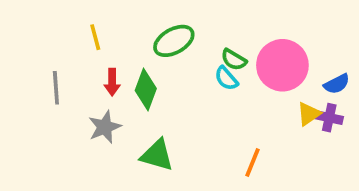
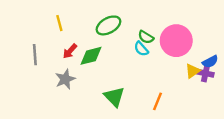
red arrow: (112, 82) -> (70, 51), turned 42
blue semicircle: (337, 84) -> (210, 62), moved
green diamond: (146, 90) -> (91, 56), turned 55
green triangle: (157, 155) -> (114, 97), moved, turned 30

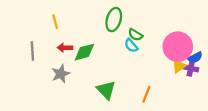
green ellipse: (108, 25) -> (114, 20), moved, turned -45
pink circle: (176, 41) -> (178, 47), moved
red arrow: (70, 51) -> (65, 48), turned 48

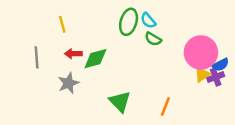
cyan semicircle: (131, 46) -> (148, 21), moved
purple cross: (191, 68) -> (216, 77), turned -32

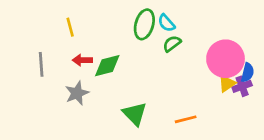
green semicircle: (153, 39) -> (172, 44), turned 112
blue semicircle: (221, 65) -> (248, 73), turned -49
orange line: (165, 106) -> (186, 119), turned 54

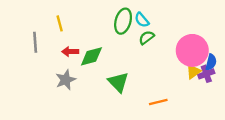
gray line: (41, 64) -> (35, 42), moved
green triangle: (135, 114) -> (118, 82), moved

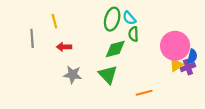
green semicircle: (146, 38) -> (133, 34), turned -56
green diamond: (91, 56) -> (115, 49), moved
gray star: (66, 80) -> (73, 75), moved, turned 30

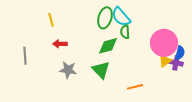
cyan semicircle: (129, 18) -> (121, 17), size x1.5
gray line: (32, 38) -> (25, 56), moved
purple cross: (188, 67) -> (176, 63), turned 32

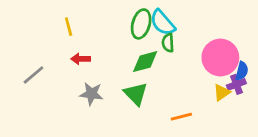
gray line: (25, 56) -> (34, 75), turned 54
yellow triangle: (165, 61) -> (222, 92), moved
purple cross: (176, 63) -> (236, 84), turned -32

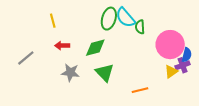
green semicircle: (168, 43) -> (140, 27), moved
green diamond: (145, 62) -> (95, 48), moved

